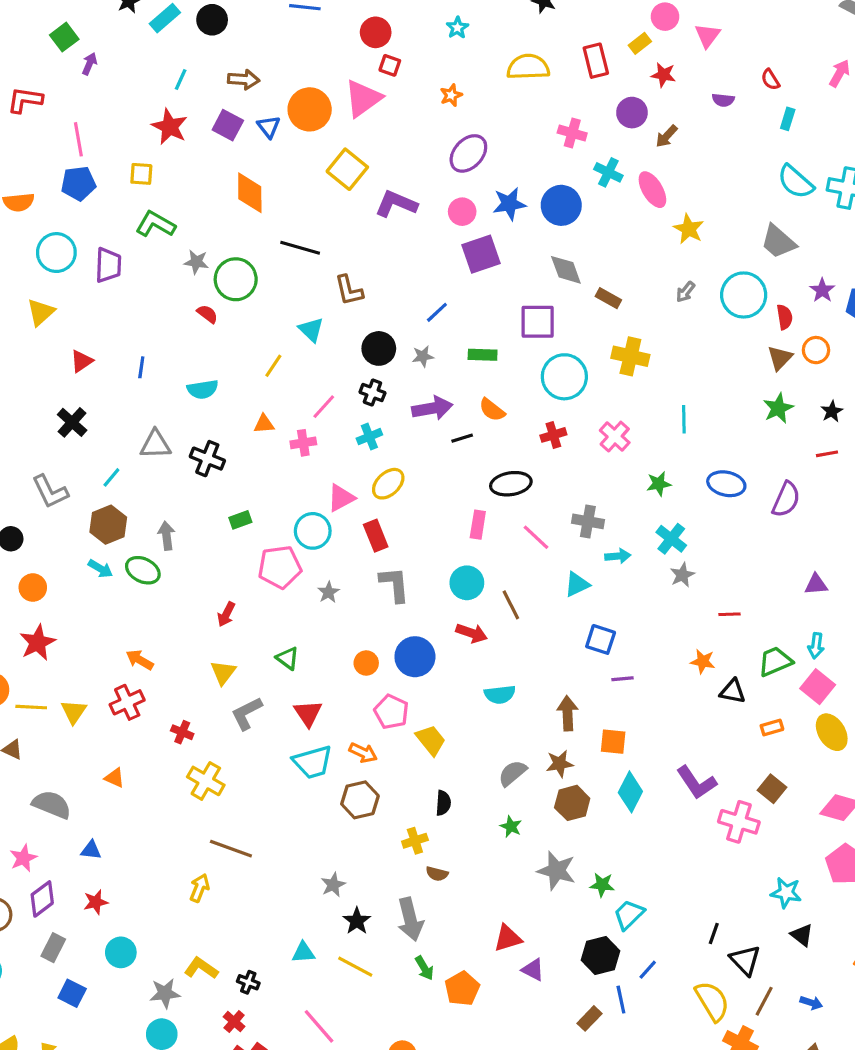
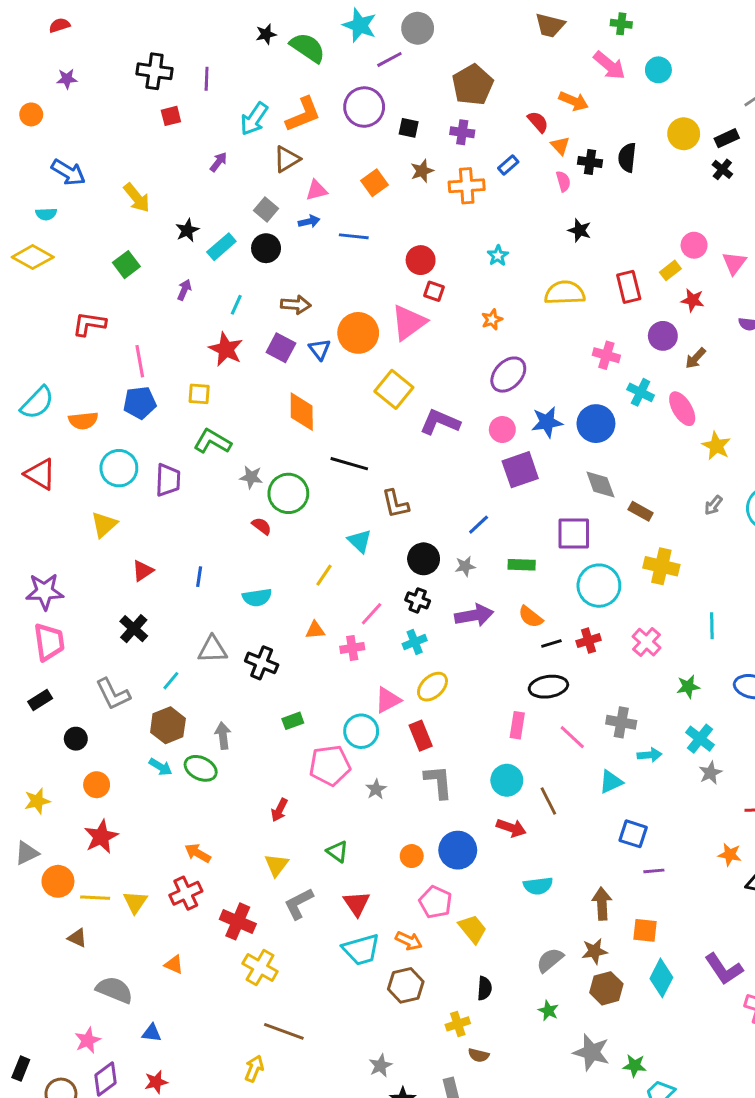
purple arrow: (89, 64) -> (184, 290), moved
black line: (462, 438) -> (551, 644), moved
red cross: (182, 732) -> (238, 921), size x1.6

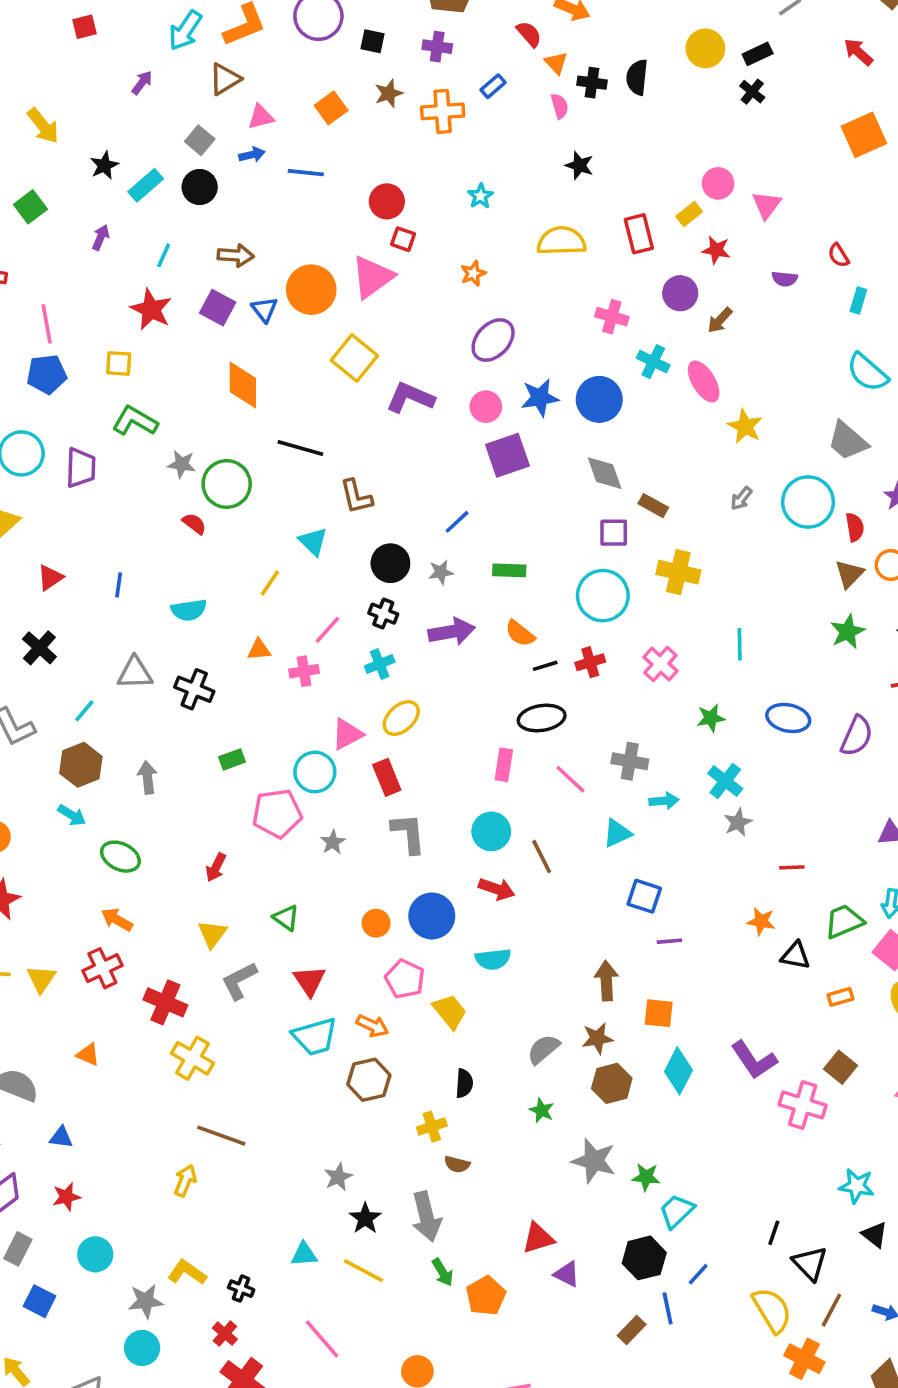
purple square: (574, 534) -> (614, 533), moved, size x0.7
green ellipse: (201, 768) -> (120, 857), moved
cyan semicircle: (538, 886) -> (493, 959), moved

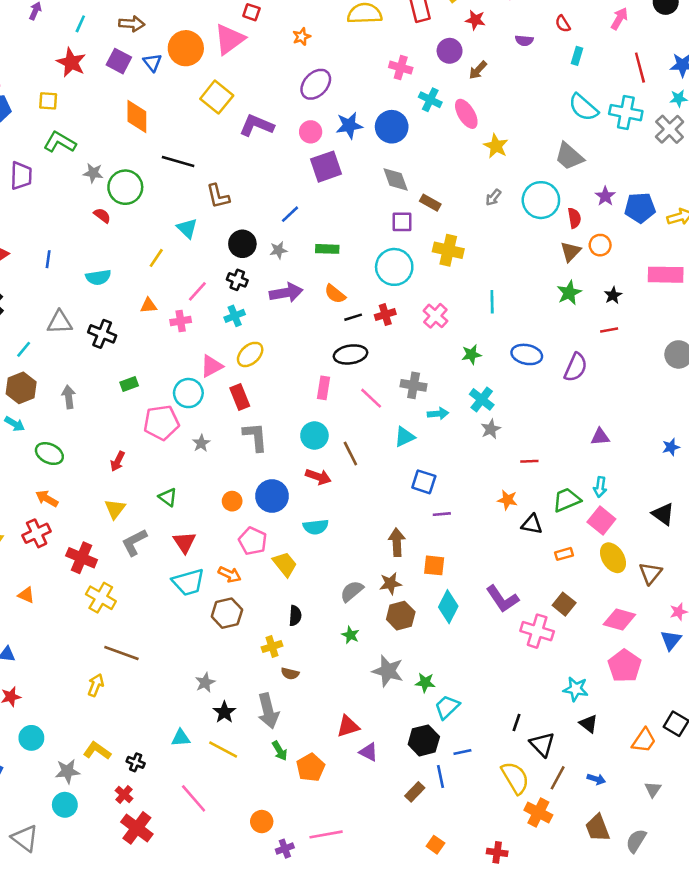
blue line: (698, 1274) -> (462, 752), turned 36

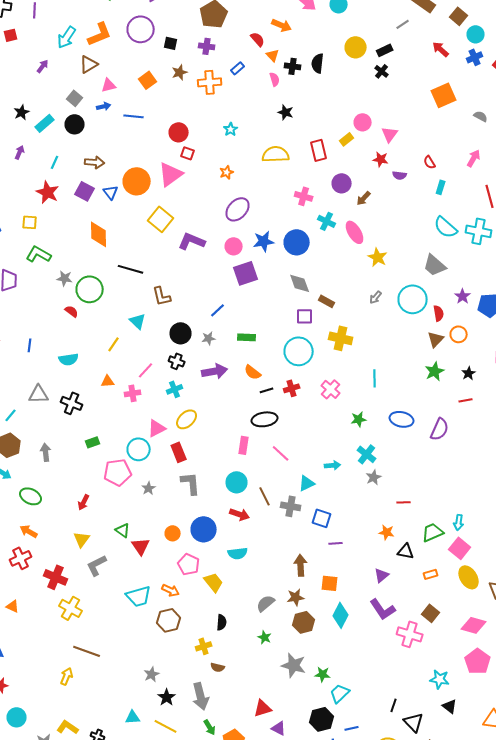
red star: (475, 20) -> (381, 159), moved
gray cross: (414, 385) -> (291, 506), moved
purple triangle: (600, 437) -> (382, 575), moved, turned -35
red triangle: (184, 542) -> (141, 546), moved

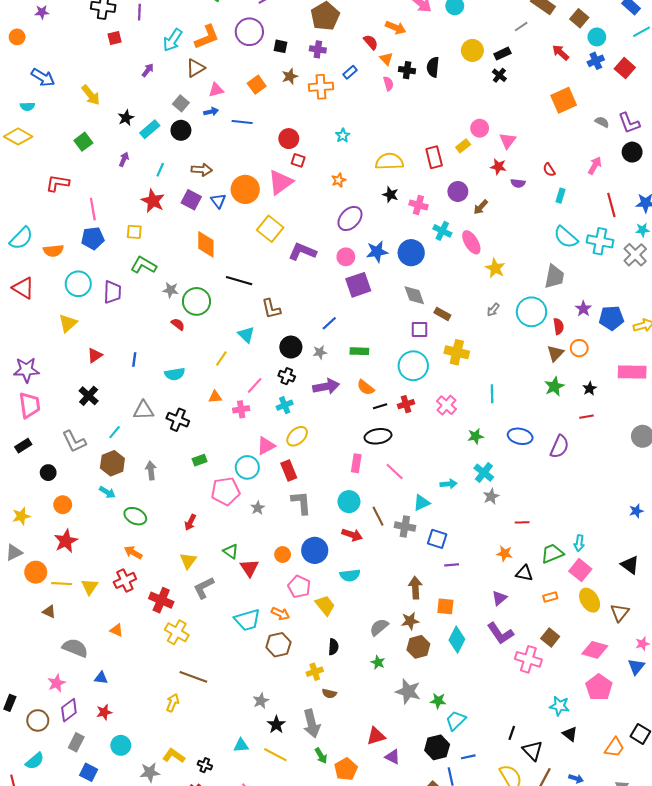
black star: (286, 112) -> (390, 195), moved
gray trapezoid: (435, 265) -> (554, 277), turned -120

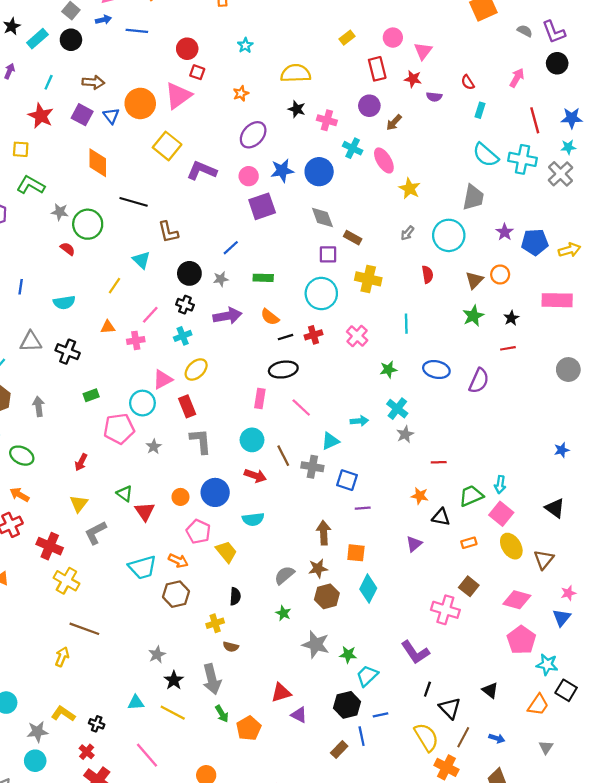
yellow rectangle: (463, 146) -> (347, 38), moved
red rectangle: (434, 157) -> (377, 69), moved
red semicircle: (558, 326) -> (427, 274), moved
purple L-shape: (500, 633) -> (415, 652), moved
cyan star: (560, 706) -> (547, 665), moved

